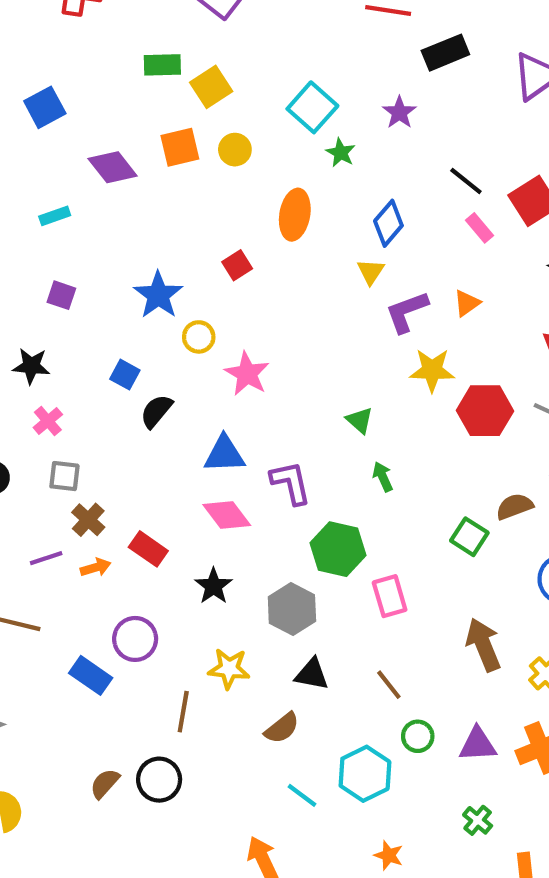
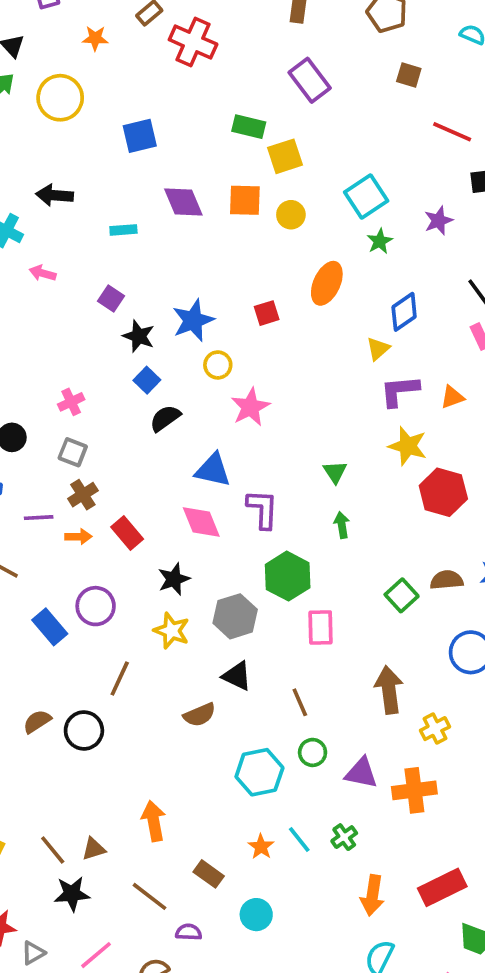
black star: (31, 366) -> (139, 336), moved
yellow star: (229, 669) -> (172, 631), moved
cyan line: (302, 795) -> (299, 840), moved

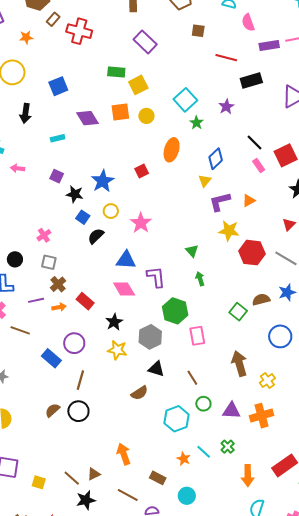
black arrow: (55, 195) -> (25, 113), moved, turned -78
yellow circle: (218, 365) -> (111, 211), moved
brown line: (120, 678) -> (80, 380), moved

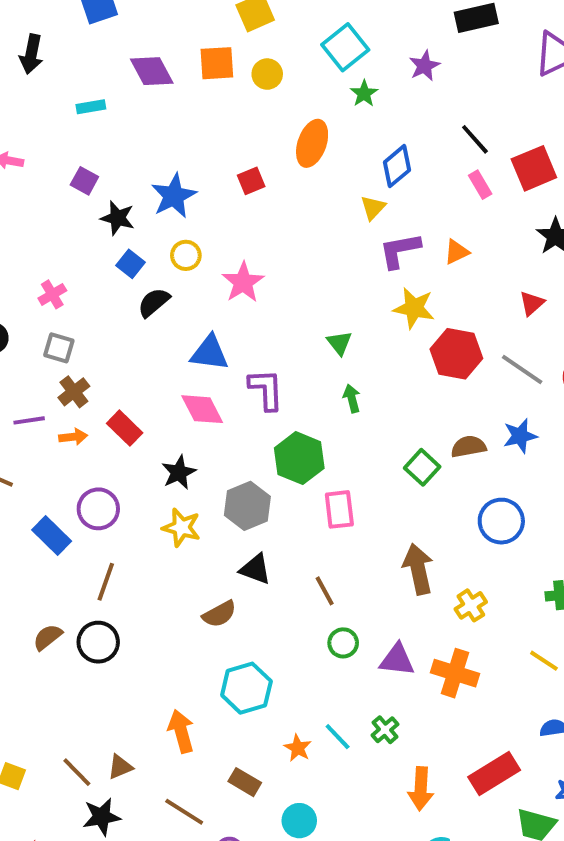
orange cross: (262, 416) -> (455, 673), turned 30
cyan hexagon: (177, 419) -> (246, 688), moved

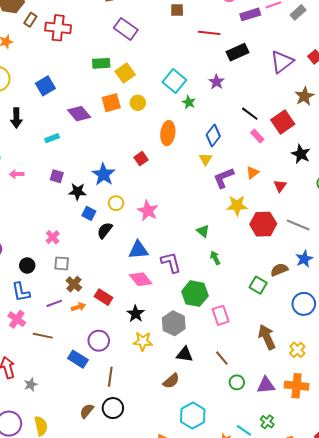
red triangle: (532, 303) -> (280, 186), moved

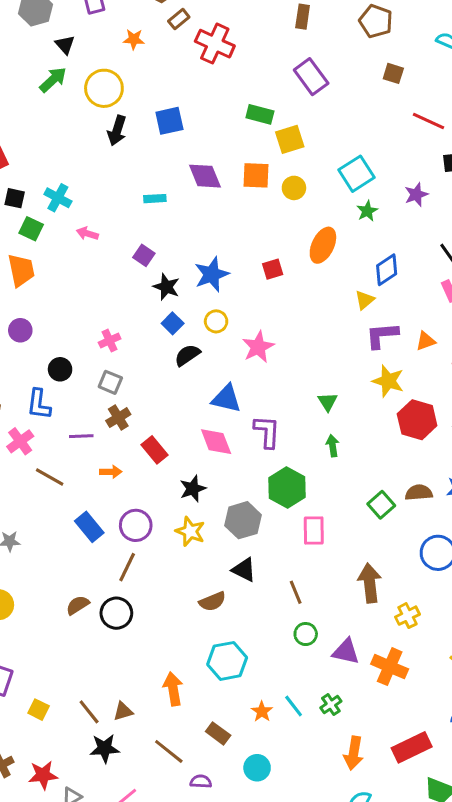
black arrow: (16, 118) -> (117, 131), moved
orange arrow: (78, 307) -> (111, 472), moved
purple circle: (99, 341) -> (136, 525), moved

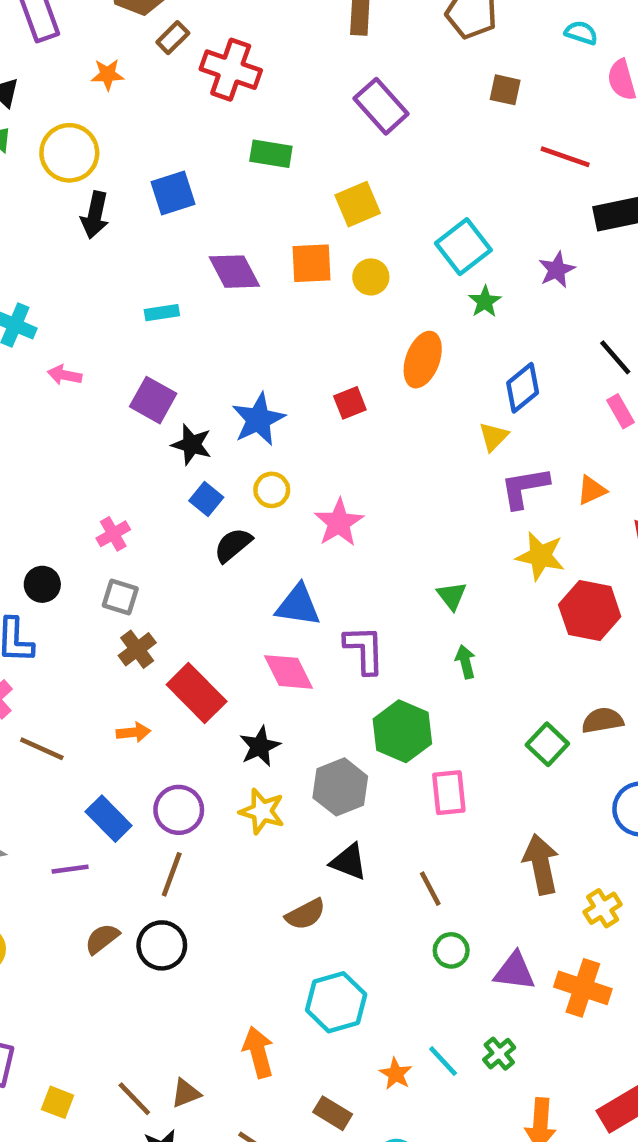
green rectangle: (260, 114) -> (271, 154), moved
purple square: (144, 255) -> (153, 400), size x1.4
purple line: (81, 436) -> (70, 869), moved
red rectangle: (155, 450) -> (197, 693), size x1.4

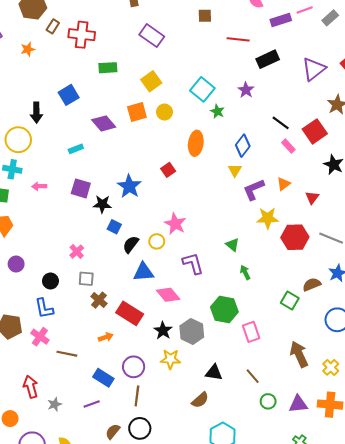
yellow circle: (69, 153) -> (18, 140), moved
yellow circle: (272, 490) -> (157, 241), moved
blue triangle: (298, 605) -> (143, 272), moved
purple L-shape: (364, 650) -> (193, 263), moved
gray hexagon: (340, 787) -> (192, 331), moved

